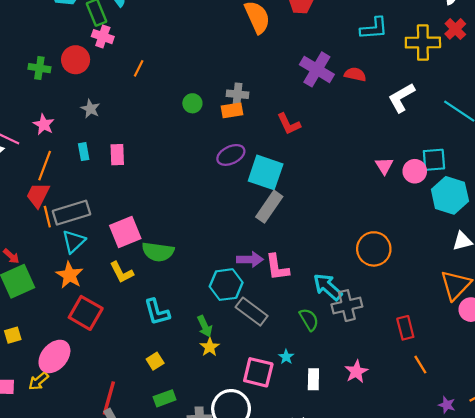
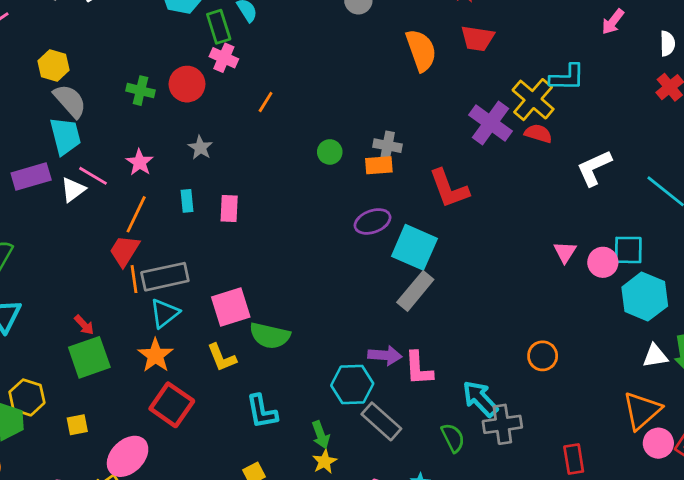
yellow cross: (423, 43) -> (533, 100), moved, turned 36
red L-shape: (289, 124) -> (449, 189), size x1.4
orange circle: (374, 249) -> (543, 356), size x0.7

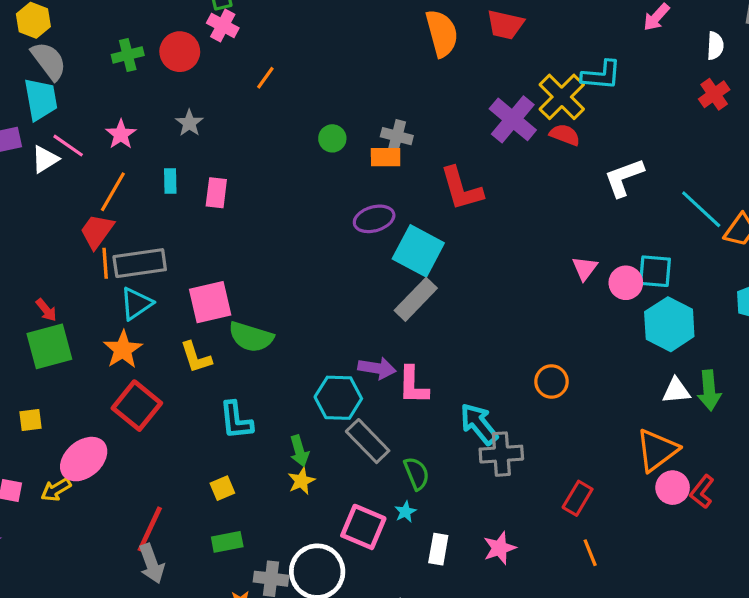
green cross: (140, 91) -> (128, 55), turned -32
green semicircle: (453, 438) -> (417, 473), moved
red rectangle: (574, 459) -> (578, 498), turned 36

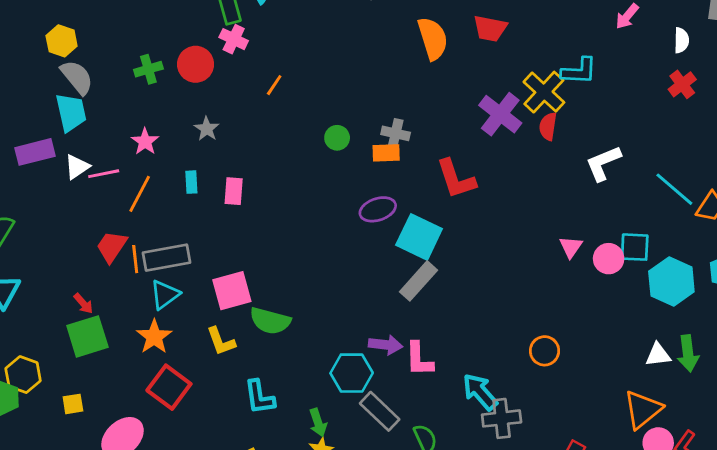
red semicircle: (565, 135) -> (548, 126), turned -100
pink line: (68, 146) -> (104, 174), moved, turned -44
red trapezoid: (97, 231) -> (112, 247), moved
cyan hexagon: (669, 324) -> (671, 281), moved

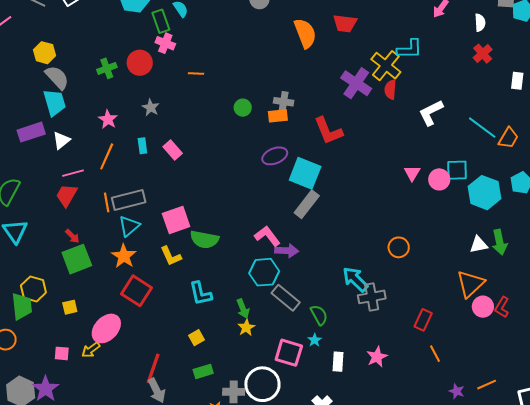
orange line: (274, 85) -> (196, 74), turned 63
pink line: (104, 174) -> (73, 173), moved
pink rectangle: (234, 191) -> (173, 150), turned -42
red trapezoid: (112, 247) -> (66, 195), moved
pink L-shape: (419, 359) -> (267, 236), moved, turned 148

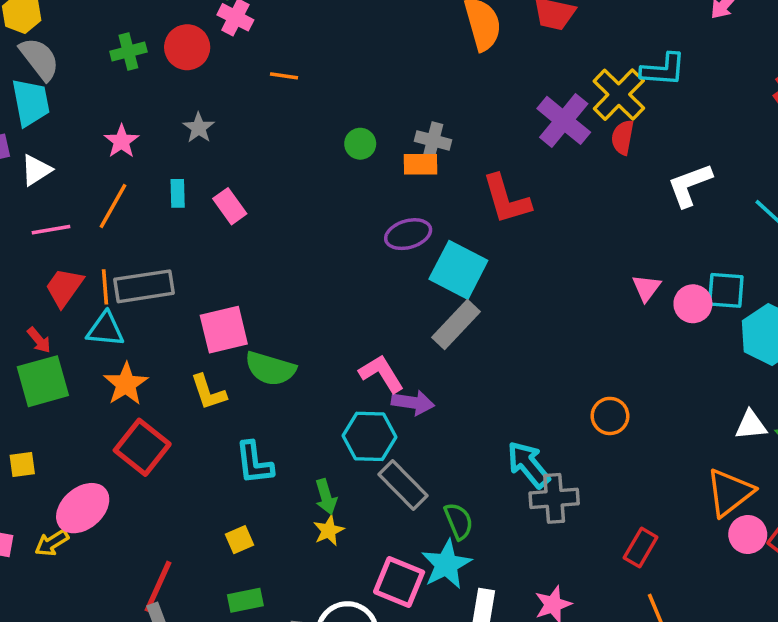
red trapezoid: (66, 195) -> (64, 287), moved
cyan triangle: (129, 226) -> (105, 329), moved, turned 40
cyan star: (315, 340) -> (446, 564), size x2.0

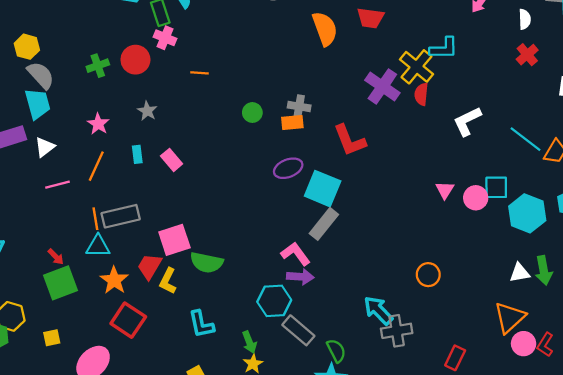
red trapezoid: (64, 287) -> (149, 266), moved
pink L-shape: (381, 374) -> (296, 254), moved
yellow L-shape: (208, 392) -> (168, 281), turned 50

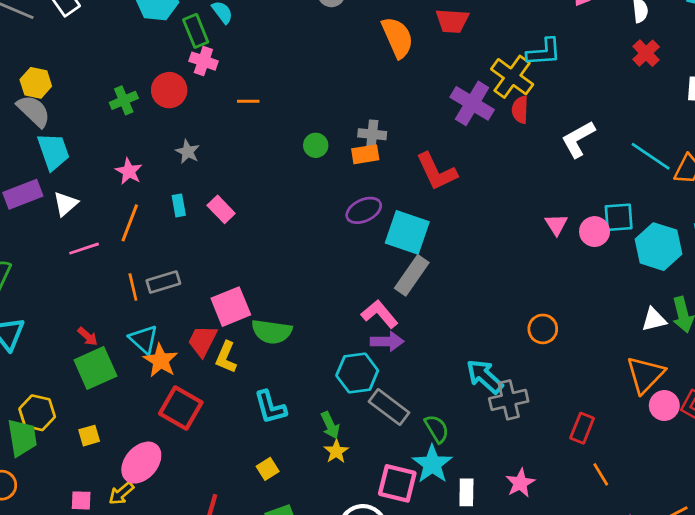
gray semicircle: (41, 75) -> (34, 111), moved
gray rectangle: (121, 216) -> (163, 282), size x0.7
cyan triangle: (98, 246) -> (144, 339), moved, turned 45

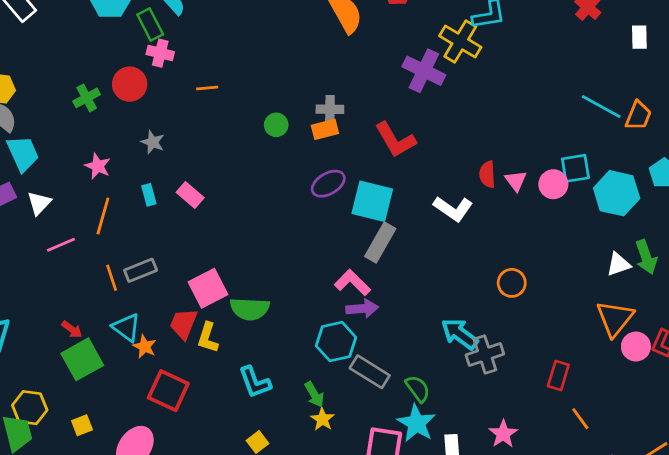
red semicircle: (520, 110) -> (487, 174), moved
white L-shape: (578, 139) -> (453, 209), moved, turned -111
orange star: (161, 361) -> (145, 346), size x0.7

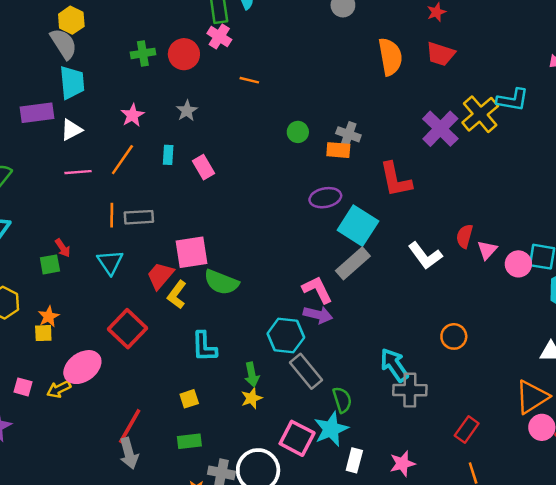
orange star: (145, 346) -> (49, 317), moved
green square: (82, 359) -> (50, 264), moved, size x0.6

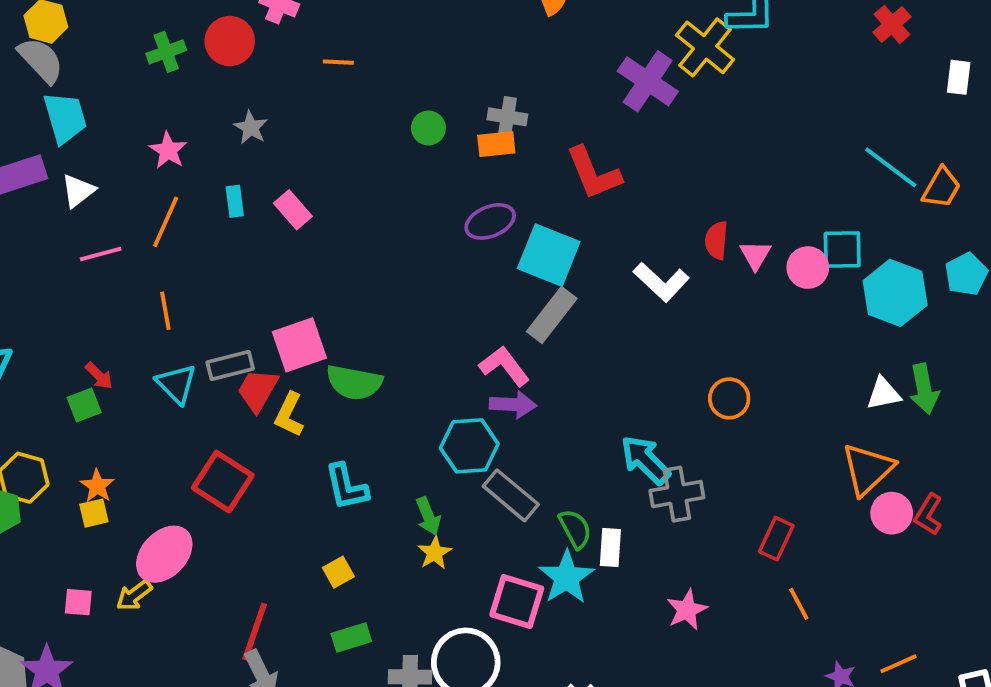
gray rectangle: (139, 217) -> (230, 366), moved
white rectangle: (354, 460) -> (610, 548), moved

